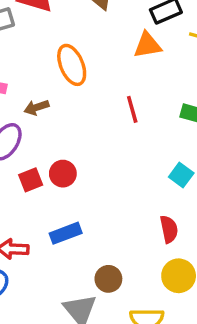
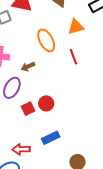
orange triangle: (147, 45) -> (76, 27), moved
red line: (132, 109) -> (73, 57), moved

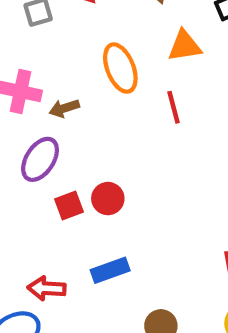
brown arrow: (28, 67) -> (64, 108), moved

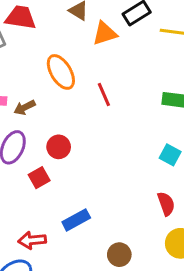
orange triangle: (184, 46) -> (105, 33), moved
red circle: (108, 199) -> (59, 147), moved

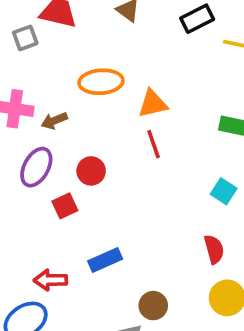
orange triangle: (105, 33) -> (153, 104), moved
orange ellipse: (61, 72) -> (101, 82), turned -68
red line: (104, 94) -> (154, 144), moved

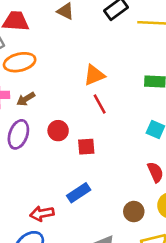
orange ellipse: (101, 82) -> (20, 62), moved
red square: (65, 206) -> (86, 147), moved, turned 30
brown circle: (153, 306) -> (134, 212), moved

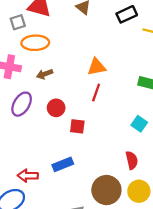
brown arrow: (26, 99) -> (45, 74), moved
red line: (100, 104) -> (96, 92), turned 36
brown circle: (134, 212) -> (106, 190), size x1.6

